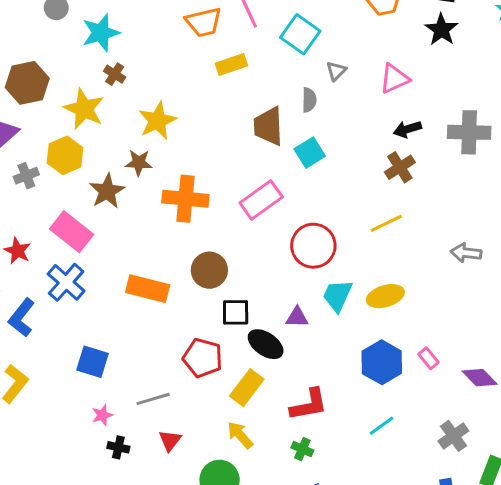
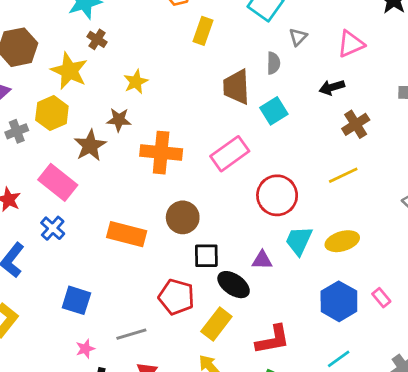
yellow rectangle: (231, 65) -> (203, 31), turned -52
yellow star: (157, 121) -> (136, 82), size x0.7
black arrow: (407, 129) -> (332, 87), moved
blue cross: (66, 282) -> (53, 228), size x0.7

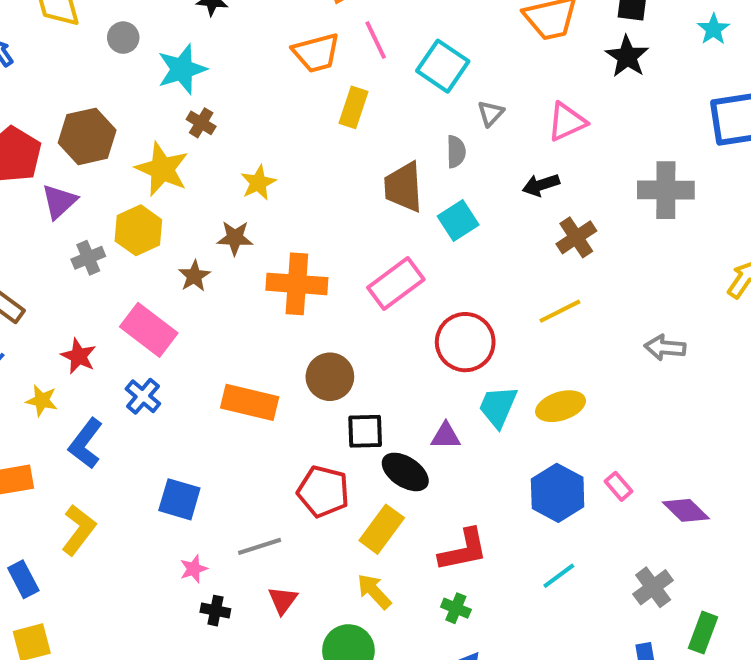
brown star: (90, 146) -> (194, 276), size x0.7

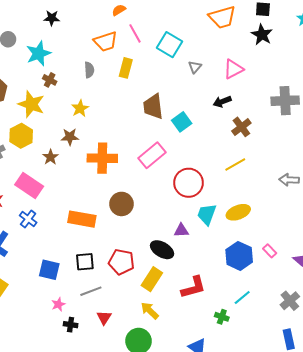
gray semicircle: (456, 152) -> (89, 70), moved
black square: (365, 431) -> (85, 262), moved
green cross: (456, 608) -> (222, 317), moved

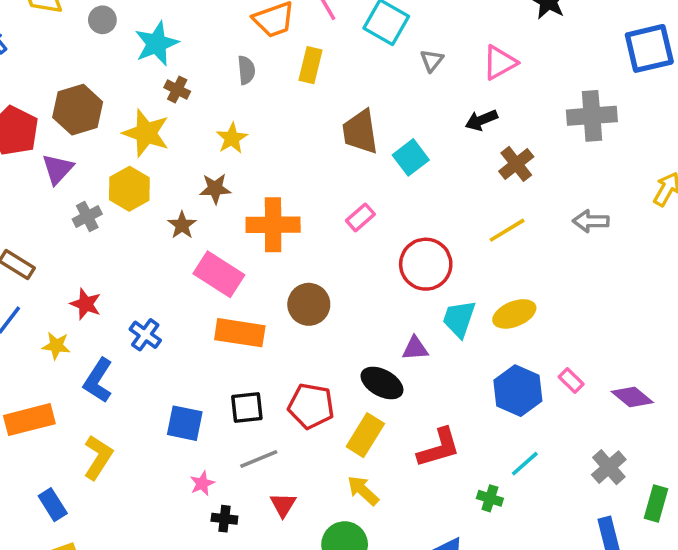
pink rectangle: (152, 155) -> (360, 217), size x0.6
gray arrow: (289, 180) -> (591, 221), moved
pink rectangle: (29, 186) -> (219, 274), moved

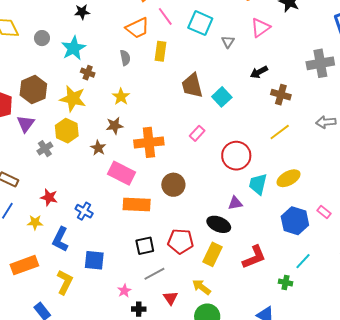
pink triangle: (500, 63) -> (260, 28), moved
brown cross: (516, 164) -> (281, 95), turned -30
blue square: (185, 423) -> (94, 260), moved
yellow arrow: (363, 491) -> (201, 287), moved

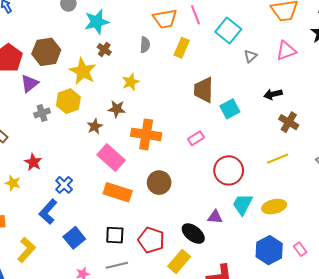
blue L-shape: (60, 239) -> (48, 212), moved
blue square: (94, 260) -> (74, 238), moved, turned 30

